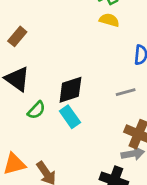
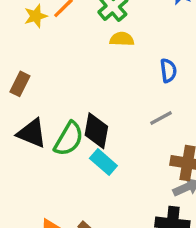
black diamond: (70, 90) -> (96, 131), turned -48
green semicircle: (36, 110) -> (69, 139), moved, size x1.5

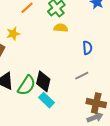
yellow star: (36, 16) -> (13, 34), moved

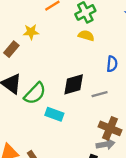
black diamond: (43, 81) -> (74, 84), moved, turned 50
cyan rectangle: (46, 100) -> (54, 114), turned -35

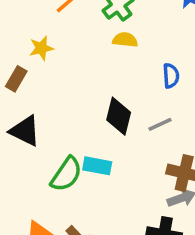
black diamond: (74, 84) -> (119, 116), turned -50
green semicircle: (35, 93) -> (66, 174), moved

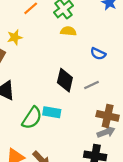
blue semicircle: (171, 76) -> (98, 54), turned 120

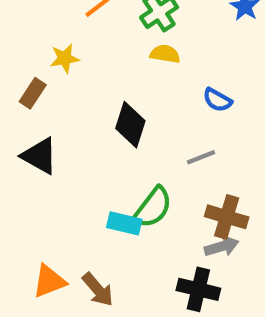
black diamond: (65, 80) -> (130, 125), moved
cyan rectangle: (52, 112) -> (124, 223), moved
green semicircle: (32, 118) -> (153, 207), moved

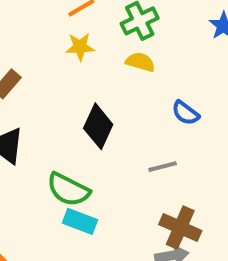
yellow star: (65, 58) -> (80, 47), moved
green semicircle: (153, 207) -> (68, 190), moved, turned 72

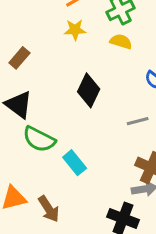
green semicircle: (68, 190) -> (39, 139), moved
cyan rectangle: (80, 221) -> (75, 163), turned 30

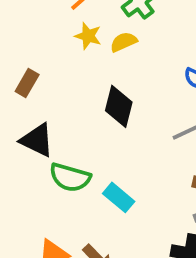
yellow star: (75, 30) -> (88, 36), turned 30
yellow semicircle: (121, 42) -> (124, 42), moved, turned -30

